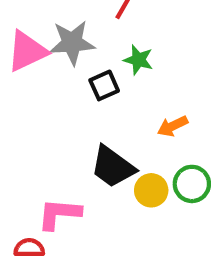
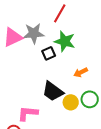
green star: (138, 60) -> (65, 41), size x1.5

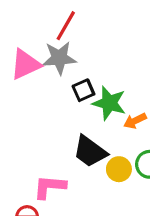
red line: (60, 13) -> (66, 26), moved
green star: (65, 41) -> (109, 103), moved

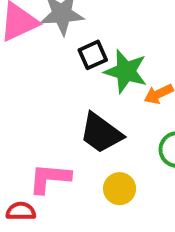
yellow circle: (119, 169) -> (120, 189), moved

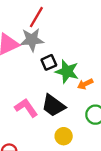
pink L-shape: (50, 178) -> (26, 108), moved, turned 50

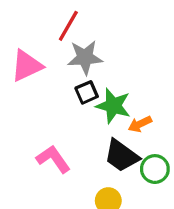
gray star: (32, 40) -> (85, 57), moved
black trapezoid: (53, 106) -> (122, 156), moved

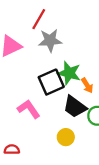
black square: (87, 92) -> (51, 82), moved, size x1.6
orange arrow: (140, 124) -> (87, 85), turned -96

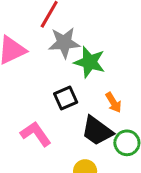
green star: (69, 73) -> (90, 62), moved
black square: (51, 82) -> (66, 98), size x0.7

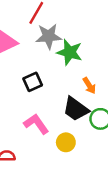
black square: (66, 98) -> (33, 82), moved
pink L-shape: (36, 134) -> (36, 124), moved

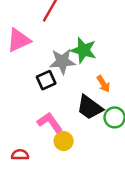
gray star: (49, 36) -> (62, 61), moved
yellow circle: (66, 142) -> (64, 141), moved

